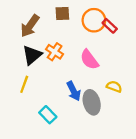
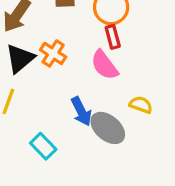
red rectangle: (110, 26) -> (113, 37), moved, turned 32
gray ellipse: (92, 102) -> (108, 128), turned -35

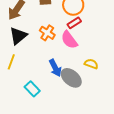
red rectangle: (113, 37) -> (74, 23), turned 72
orange cross: (53, 53) -> (47, 33), moved

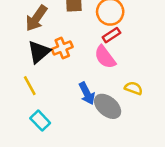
orange cross: (47, 33) -> (62, 48), moved, turned 35
yellow line: (11, 62) -> (30, 86), turned -49
cyan rectangle: (32, 89) -> (40, 121), moved

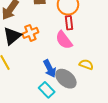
red rectangle: (111, 35) -> (69, 23), turned -64
cyan rectangle: (40, 121) -> (47, 90), moved

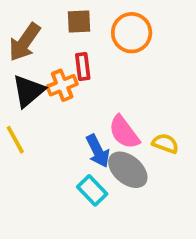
red rectangle: (69, 23) -> (83, 67), moved
pink semicircle: (64, 40) -> (124, 132), moved

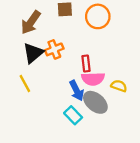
red rectangle: (83, 67) -> (86, 64), moved
pink semicircle: (124, 132) -> (93, 79), turned -55

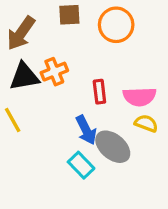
black triangle: (33, 53) -> (24, 77), turned 30
pink semicircle: (93, 79) -> (140, 97), moved

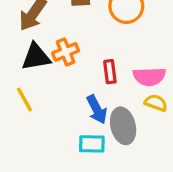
gray ellipse: (113, 147) -> (123, 126), turned 36
cyan rectangle: (81, 165) -> (92, 144), turned -45

